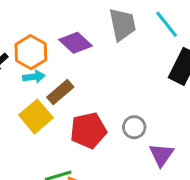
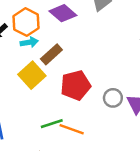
gray circle: (134, 127) -> (113, 98), moved

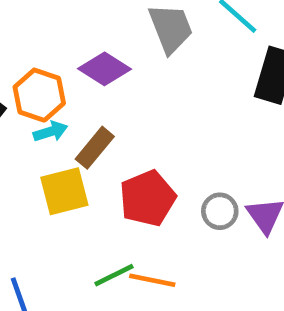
yellow square: (32, 75) -> (64, 191), turned 36

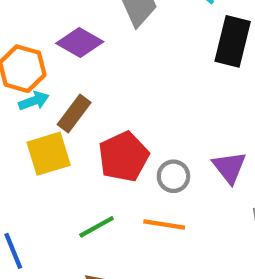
gray circle: (220, 211) -> (173, 176), moved
orange line: (152, 280) -> (164, 225), moved

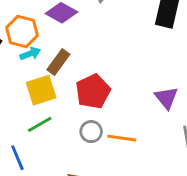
gray circle: (173, 176) -> (91, 132), moved
green line: (97, 227) -> (40, 124), moved

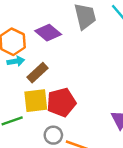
yellow square: (41, 90) -> (36, 101), moved

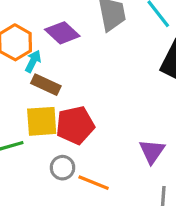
cyan arrow: (16, 61) -> (33, 61), moved, turned -56
brown rectangle: (38, 73) -> (46, 85), turned 65

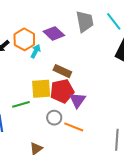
brown rectangle: (46, 85) -> (62, 71), moved
purple triangle: (152, 151) -> (77, 100), moved

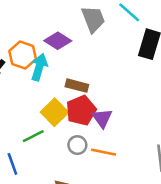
cyan arrow: (36, 51) -> (39, 67), size x1.5
yellow square: (41, 89) -> (55, 112), turned -30

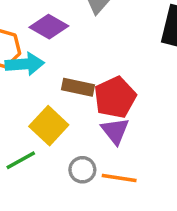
cyan arrow: (39, 67) -> (25, 64), turned 72
red pentagon: (81, 110) -> (115, 97), moved

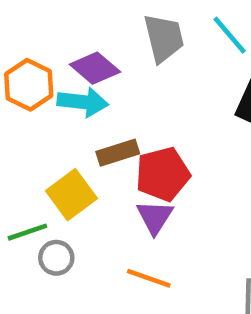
cyan arrow: (25, 64) -> (83, 102), moved
brown rectangle: (78, 87) -> (118, 153), turned -40
gray circle: (82, 170) -> (56, 258), moved

